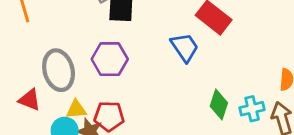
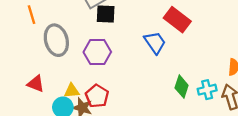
gray ellipse: (59, 70) -> (56, 40), moved
red pentagon: (109, 116) -> (97, 96), turned 30

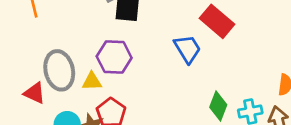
gray ellipse: (56, 40) -> (59, 70), moved
yellow triangle: (72, 91) -> (92, 81), moved

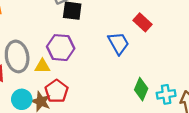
red rectangle: (217, 21) -> (142, 22), size x0.7

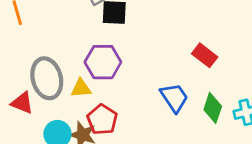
red rectangle: (142, 22) -> (205, 55), moved
blue trapezoid: (119, 43) -> (174, 98), moved

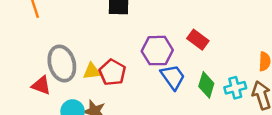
purple hexagon: (103, 62) -> (157, 51), moved
red pentagon: (102, 120) -> (112, 72), moved

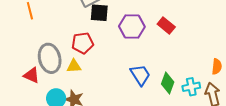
red rectangle: (198, 40) -> (166, 25), moved
purple hexagon: (157, 51) -> (132, 27), moved
red pentagon: (112, 72) -> (83, 43), moved, turned 30

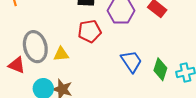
red pentagon: (83, 43) -> (90, 31), moved

